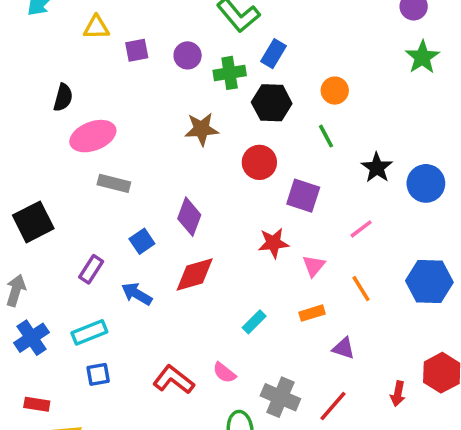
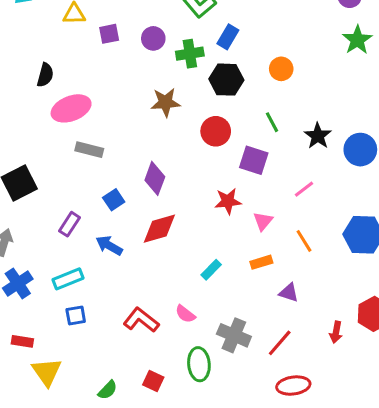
green line: (326, 136) -> (272, 122), moved

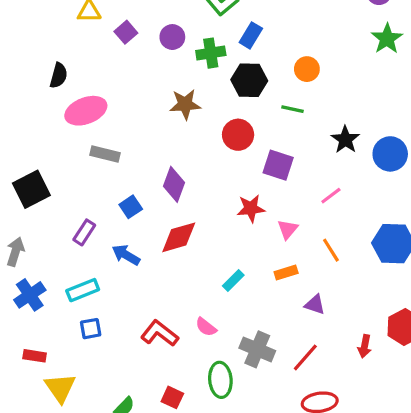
purple square: (109, 34) -> (126, 32), turned -30
green line: (272, 122) -> (292, 109), moved, turned -50

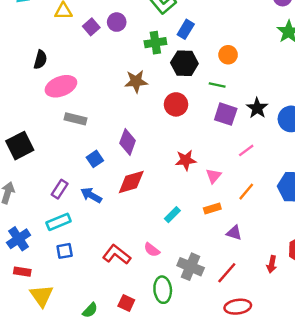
purple circle: (172, 37) -> (117, 22), moved
purple square: (278, 165) -> (226, 114), moved
purple rectangle: (84, 232) -> (60, 189), moved
orange line: (331, 250) -> (246, 192), turned 72
blue cross: (30, 295) -> (19, 239), moved

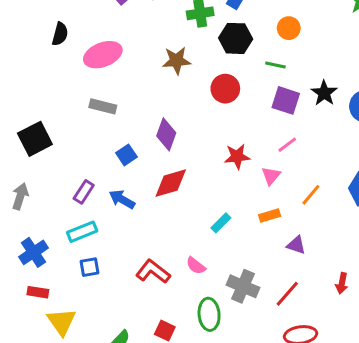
pink ellipse: (61, 86) -> (103, 55), moved
pink line: (246, 150) -> (287, 145), moved

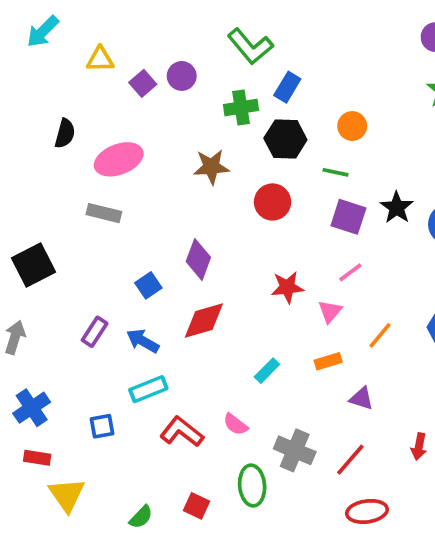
gray rectangle: (103, 106) -> (104, 213), moved
cyan rectangle: (82, 232) -> (148, 389), moved

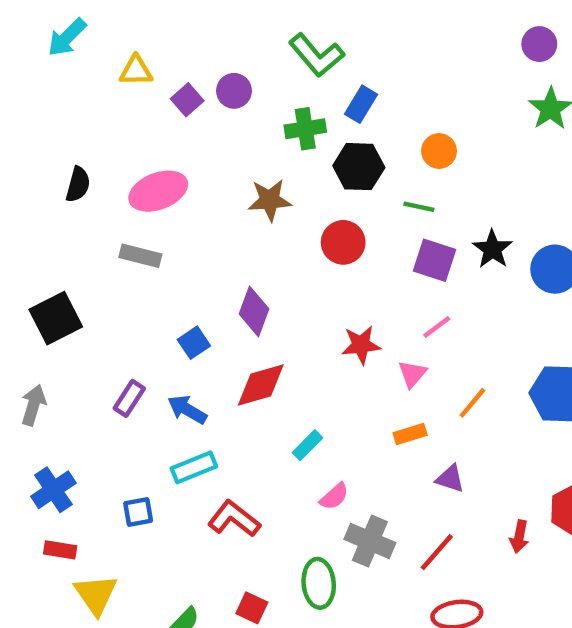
black semicircle: (65, 133) -> (78, 184), moved
cyan rectangle: (267, 371) -> (308, 445), moved
pink semicircle: (235, 424) -> (334, 496), moved, turned -80

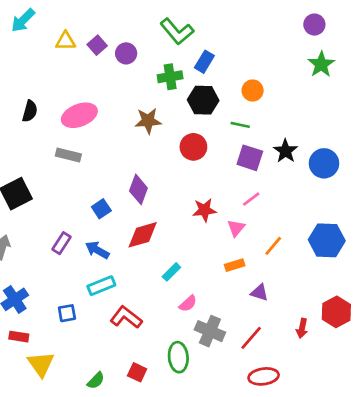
purple square: (187, 100) -> (97, 45), moved

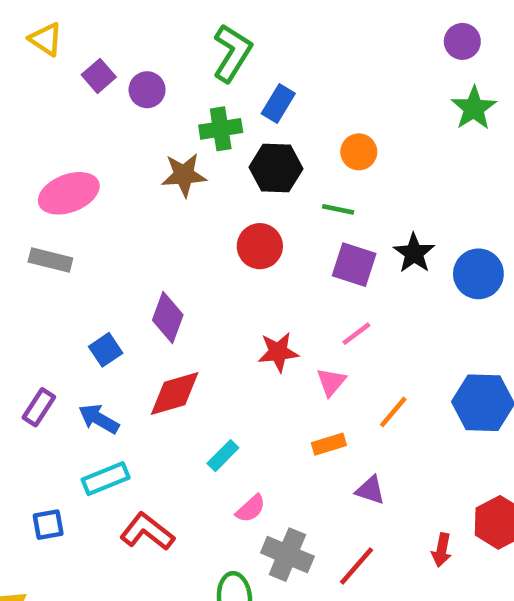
green L-shape: (177, 31) -> (232, 53), turned -108
yellow triangle: (66, 41) -> (46, 39), moved, turned 35
brown star: (148, 121) -> (184, 175), moved

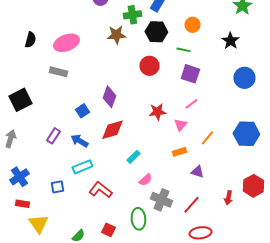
black star: (414, 253) -> (230, 41), moved

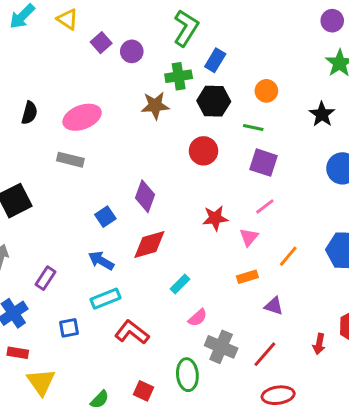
purple rectangle: (53, 136) -> (45, 278), moved

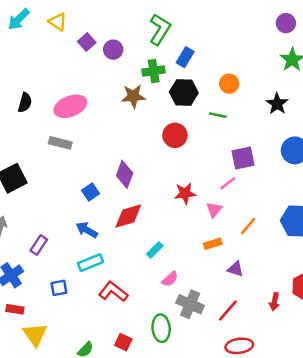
purple square: (263, 163) -> (243, 158), moved, turned -30

